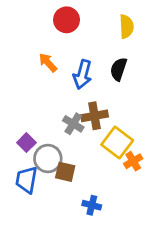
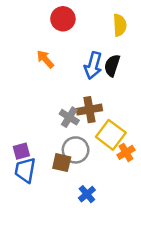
blue arrow: (83, 74) -> (93, 65), moved
purple square: (26, 143) -> (21, 151), moved, turned 30
gray circle: (48, 159) -> (76, 150), moved
blue cross: (92, 205) -> (87, 194), turned 36

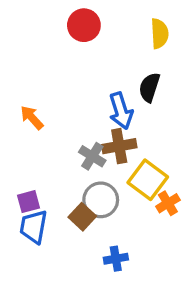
orange arrow: (45, 59) -> (32, 118), moved
blue arrow: (93, 65) -> (121, 111), moved, turned -32
brown square: (62, 163) -> (82, 217), turned 30
blue cross: (87, 194) -> (116, 259), turned 30

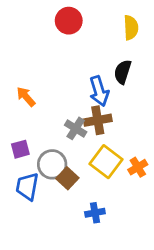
yellow square: (148, 180) -> (106, 162), moved
gray circle: (101, 200) -> (52, 164), moved
purple square: (28, 202) -> (20, 149), moved

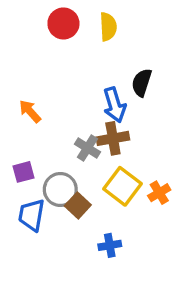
red circle: (69, 21) -> (63, 23), moved
yellow semicircle: (131, 28) -> (108, 27), moved

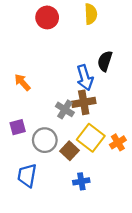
yellow semicircle: (108, 27) -> (91, 14), moved
brown square: (78, 205) -> (70, 151), moved
blue trapezoid: (32, 215) -> (27, 175), moved

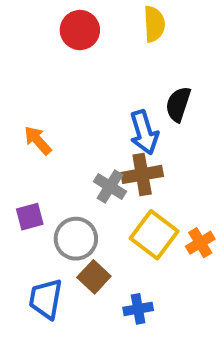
brown square: (70, 151) -> (94, 277), moved

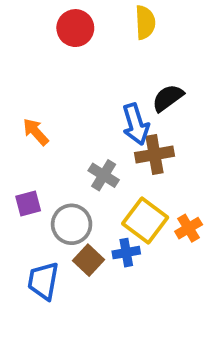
black semicircle: (178, 104) -> (168, 98), turned 36
brown cross: (142, 174) -> (155, 154), moved
blue cross: (138, 309) -> (126, 253), moved

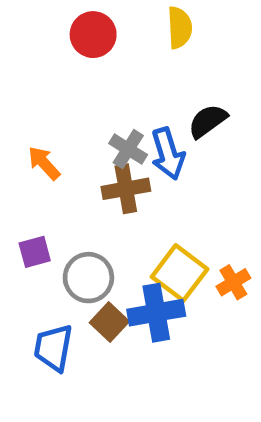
brown cross: (155, 154) -> (126, 189), moved
gray cross: (104, 175) -> (128, 149), moved
blue cross: (126, 253) -> (156, 313), size x1.6

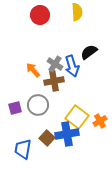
orange arrow: (44, 163) -> (33, 70), moved
gray circle: (88, 278) -> (38, 105), moved

